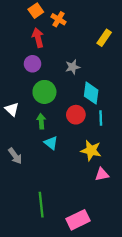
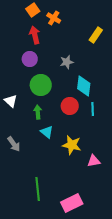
yellow star: (91, 150) -> (72, 145), moved

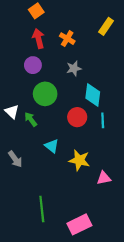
orange cross: (54, 18) -> (67, 39), moved
yellow rectangle: (96, 35) -> (106, 26), moved
green arrow: (38, 112) -> (31, 119), moved, turned -32

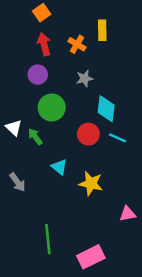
yellow rectangle: (106, 26) -> (102, 30), moved, turned -35
cyan line: (103, 120) -> (117, 138), turned -64
pink triangle: (104, 178) -> (128, 214), moved

